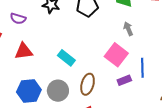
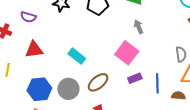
blue line: (142, 68) -> (157, 83), moved
brown ellipse: (88, 84) -> (98, 82), turned 35

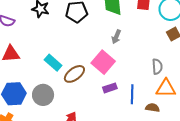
gray arrow: (139, 27) -> (116, 37), turned -136
brown ellipse: (98, 82) -> (74, 74), moved

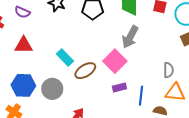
gray arrow: (116, 37) -> (130, 37), size x1.6

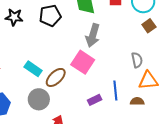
purple rectangle: (119, 87) -> (95, 100), moved
gray circle: (52, 89) -> (39, 99), moved

